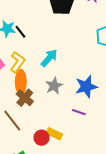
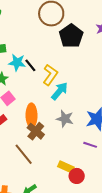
yellow L-shape: (17, 62) -> (50, 75), moved
gray star: (54, 86) -> (65, 119), turned -30
red circle: (41, 138) -> (77, 176), moved

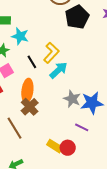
black line: (30, 65) -> (32, 62), moved
gray star: (65, 119) -> (72, 99), moved
red circle: (77, 176) -> (68, 148), moved

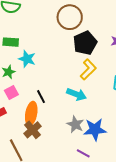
yellow L-shape: (51, 53) -> (88, 69), moved
black line: (32, 62) -> (41, 97), moved
cyan arrow: (58, 70) -> (77, 94), moved, turned 60

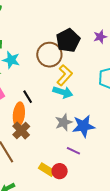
brown circle: (70, 17) -> (49, 55), moved
yellow L-shape: (88, 69) -> (65, 75), moved
gray star: (75, 124) -> (64, 122), turned 30

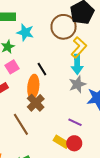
cyan arrow: (63, 92) -> (77, 64), turned 72
gray star: (64, 122) -> (77, 84), moved
purple line: (73, 151) -> (75, 122), moved

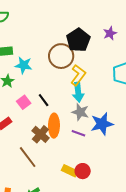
pink square: (12, 67) -> (24, 102), moved
gray star: (77, 84) -> (80, 112), turned -30
orange ellipse: (33, 87) -> (54, 126), moved
purple line: (75, 122) -> (78, 133), moved

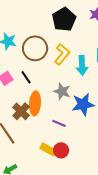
brown circle: (61, 56) -> (35, 48), moved
cyan arrow: (78, 92) -> (82, 65), moved
purple line: (78, 133) -> (59, 123), moved

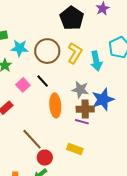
brown cross: (21, 111) -> (85, 109), moved, turned -36
red circle: (61, 150) -> (45, 158), moved

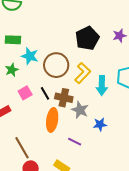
blue star: (103, 99) -> (100, 124), size x0.6
brown cross: (85, 109) -> (64, 98), moved

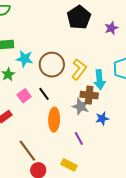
black pentagon: (87, 38) -> (79, 17), moved
brown cross: (64, 98) -> (89, 95), moved
purple line: (75, 142) -> (79, 139), turned 40

